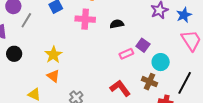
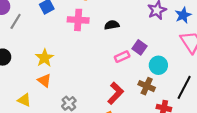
red L-shape: (120, 88) -> (116, 93), turned 80

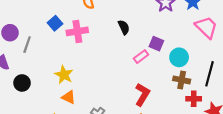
pink cross: (78, 20) -> (77, 31), moved
black semicircle: (112, 25) -> (124, 27), turned 88
brown cross: (147, 86) -> (182, 80), moved

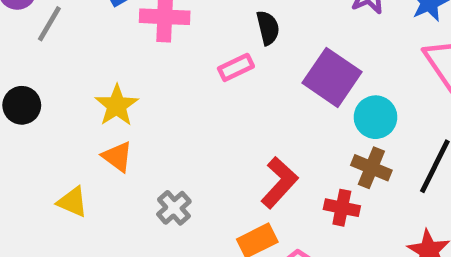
purple square: (156, 44) -> (332, 77), size x1.6
pink rectangle: (141, 57) -> (236, 67), moved
red cross: (194, 99) -> (342, 208), moved

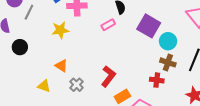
yellow star: (117, 105) -> (60, 30), moved, turned 30
red L-shape: (279, 183) -> (108, 76), moved
gray cross: (174, 208) -> (77, 85), moved

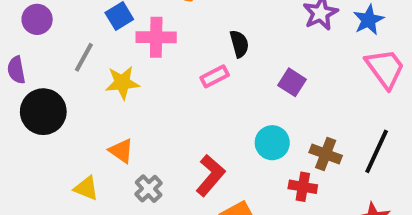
gray line: (29, 12) -> (84, 57), moved
purple square: (149, 26) -> (292, 82), size x0.6
cyan circle: (168, 41) -> (272, 143), moved
black circle: (20, 47) -> (43, 112), size x1.5

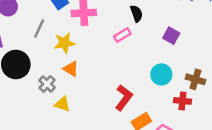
orange triangle: (121, 151) -> (71, 69), moved
yellow triangle: (86, 188) -> (62, 104), moved
gray cross: (149, 189) -> (47, 84), moved

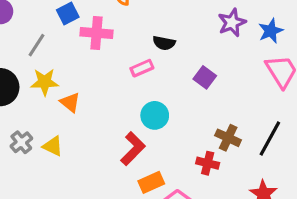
black semicircle: (136, 14) -> (164, 43), turned 112
yellow star: (64, 43) -> (45, 82), moved
cyan circle: (161, 74) -> (155, 115), moved
gray cross: (47, 84) -> (21, 142), moved

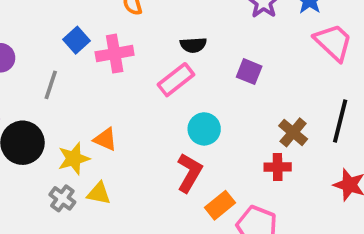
pink rectangle: (142, 68) -> (176, 80), size x1.4
yellow star: (45, 82) -> (74, 159), moved
brown cross: (228, 138) -> (293, 132), turned 30

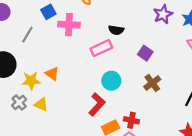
brown cross: (293, 132) -> (152, 83), moved
red cross: (278, 167) -> (131, 120), moved

